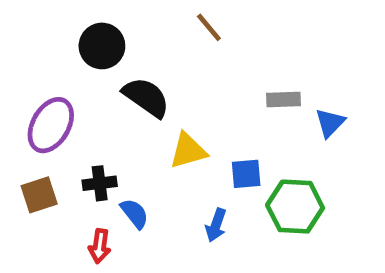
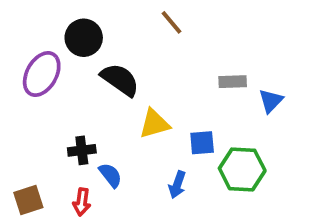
purple ellipse: (51, 125) -> (42, 74), moved
brown square: (39, 195) -> (28, 200), moved

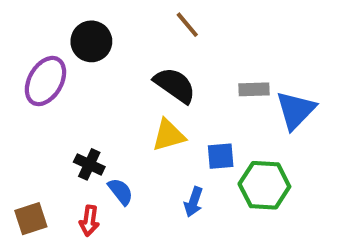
black semicircle: (120, 80) -> (175, 85), moved
blue triangle: (271, 101) -> (296, 110), size x1.5
black cross: (82, 150) -> (89, 164), turned 32

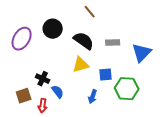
black circle: (91, 41) -> (53, 29), moved
gray rectangle: (254, 89) -> (113, 43), moved
brown square: (31, 219) -> (24, 96), moved

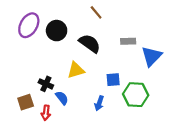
purple ellipse: (22, 39) -> (29, 25), moved
gray rectangle: (113, 43) -> (128, 41), moved
yellow triangle: (81, 65) -> (76, 70), moved

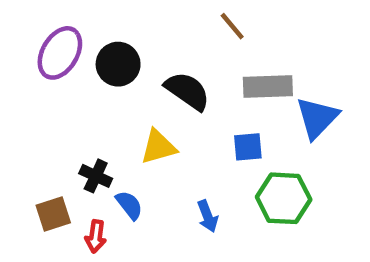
brown line: (96, 12) -> (232, 26), moved
gray rectangle: (128, 41) -> (268, 86), size x1.5
blue square: (113, 80) -> (248, 147), moved
blue arrow: (99, 103) -> (208, 216), turned -40

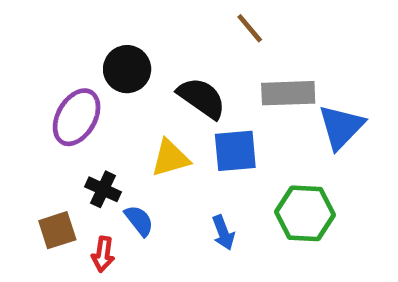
purple ellipse: (60, 53) -> (77, 117), moved
blue square: (248, 147) -> (235, 151), moved, size x1.4

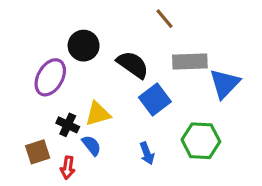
blue square: (235, 151) -> (155, 100), turned -32
yellow triangle: (170, 158) -> (98, 114), moved

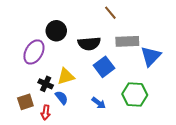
black semicircle: (133, 65) -> (89, 44), turned 140
blue arrow: (147, 153) -> (99, 103), turned -32

